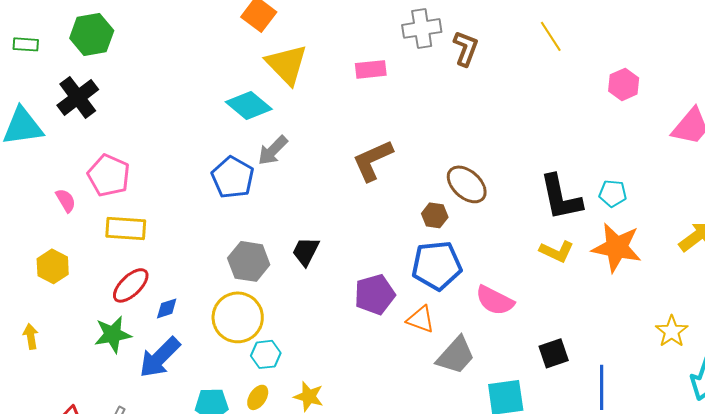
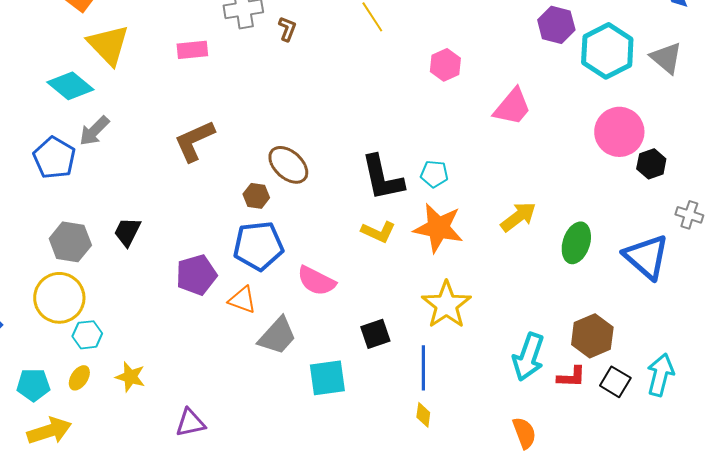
brown L-shape: (466, 48) -> (287, 29), size x0.7
yellow star: (672, 331) -> (446, 305), moved, size x1.5

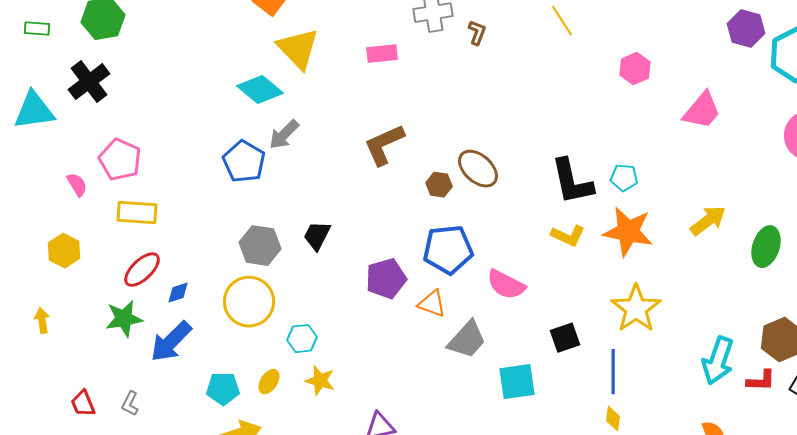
brown hexagon: (256, 196) -> (439, 185), moved
cyan hexagon: (87, 335) -> (302, 339), moved

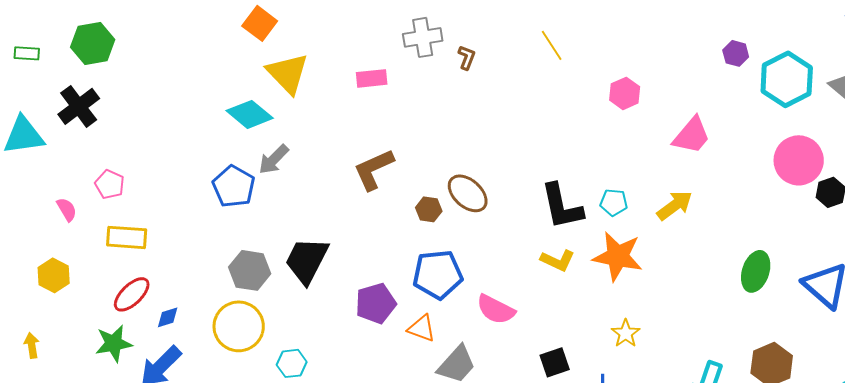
purple hexagon: (746, 29) -> (736, 53), size x0.7
pink pentagon: (120, 160) -> (110, 184), size x0.7
yellow arrow: (708, 221) -> (675, 205), moved
black trapezoid: (317, 236) -> (307, 260), size x1.6
yellow star: (636, 309) -> (626, 333), size x0.6

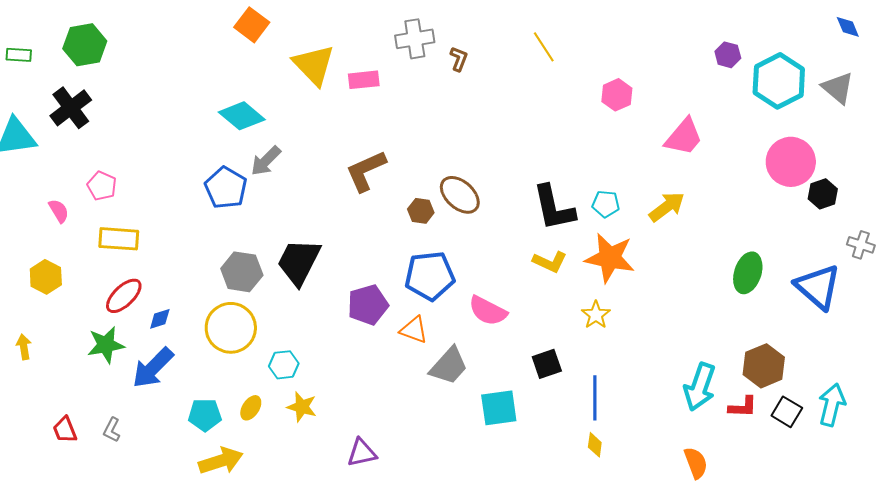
yellow triangle: (288, 73) -> (314, 65), moved
yellow star: (626, 333) -> (596, 315), moved

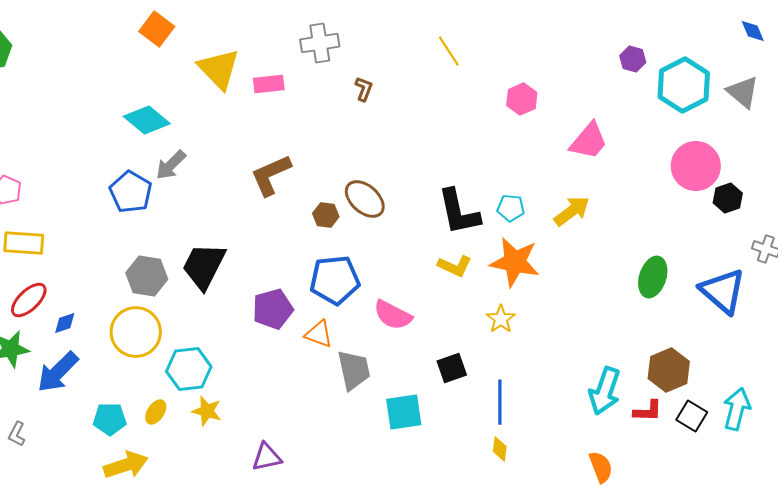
brown L-shape: (459, 59) -> (364, 89), moved
cyan hexagon: (284, 365) -> (189, 369), size x1.5
gray trapezoid: (449, 366) -> (354, 370), turned -54

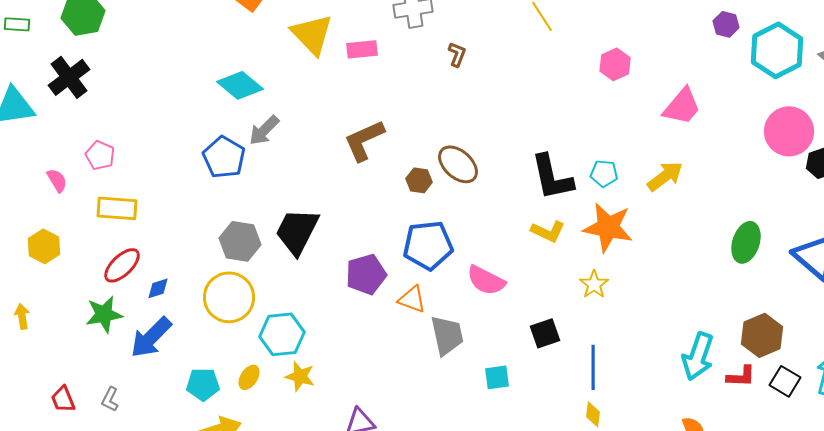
cyan square: (404, 412) -> (497, 377), size x0.7

